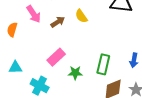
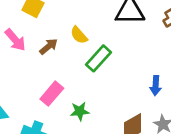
green rectangle: (103, 64) -> (99, 58), moved, turned 36

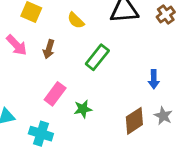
yellow semicircle: (79, 35) -> (76, 20), moved
brown arrow: (49, 46) -> (49, 49), turned 150

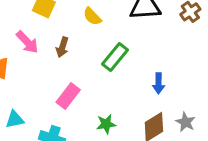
blue arrow: (154, 79) -> (159, 83), moved
green star: (83, 109) -> (106, 124), moved

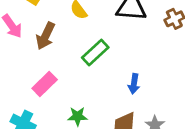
brown arrow: (62, 47) -> (45, 36), size x1.4

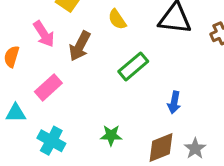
pink rectangle: (45, 84) -> (48, 87), moved

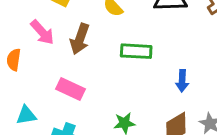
green rectangle: (133, 66) -> (136, 51), turned 52
pink rectangle: (48, 87) -> (71, 89), moved, turned 76

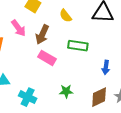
pink rectangle: (71, 89) -> (47, 58), moved

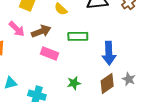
brown arrow: (42, 35) -> (41, 31), turned -126
blue arrow: (106, 67) -> (109, 53), size x1.6

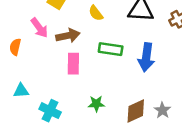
blue arrow: (109, 53) -> (146, 57), moved
pink rectangle: (50, 54) -> (73, 64), turned 60

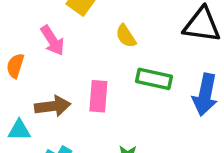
yellow semicircle: (96, 13) -> (126, 36), moved
brown arrow: (68, 36) -> (53, 106), moved

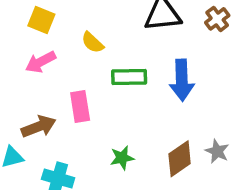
pink arrow: (52, 40) -> (41, 62), moved, turned 108

